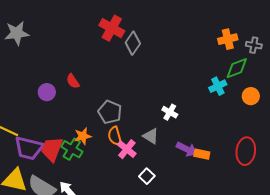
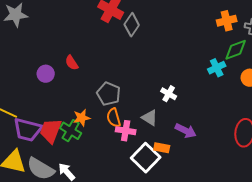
pink cross: (127, 149) -> (126, 131), turned -30
orange rectangle: (202, 154) -> (162, 148), moved
white square: (147, 176) -> (146, 158), size x1.8

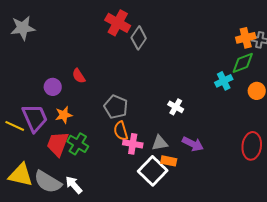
orange cross: (227, 21) -> (246, 38), moved
orange star: (82, 118) -> (64, 115), moved
gray triangle: (150, 118) -> (160, 143), moved, turned -42
purple trapezoid: (28, 130) -> (35, 118), moved, turned -128

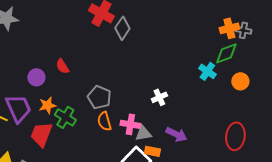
cyan cross: (224, 81) -> (207, 71), turned -30
white cross: (176, 107) -> (159, 97), turned 35
green cross: (78, 144) -> (65, 117), moved
pink cross: (133, 144) -> (130, 124), moved

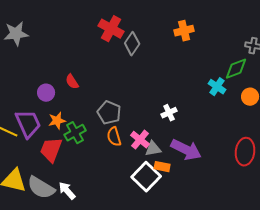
orange cross: (229, 28) -> (184, 31), moved
green cross: (65, 117) -> (75, 133), turned 30
pink cross: (130, 124) -> (140, 140), turned 30
purple arrow: (176, 134) -> (186, 150), size x1.4

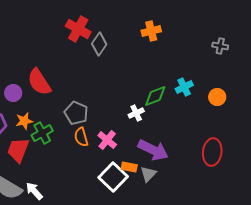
green diamond: (236, 69) -> (155, 96), moved
red semicircle: (72, 82) -> (39, 82), size x1.8
cyan cross: (217, 87) -> (184, 87), turned 30
gray triangle: (153, 149) -> (148, 174), moved, turned -36

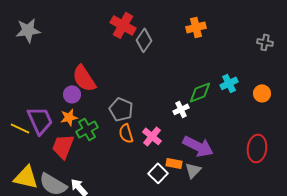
purple circle: (13, 93) -> (72, 94), moved
white square: (113, 177) -> (158, 173), size x0.7

